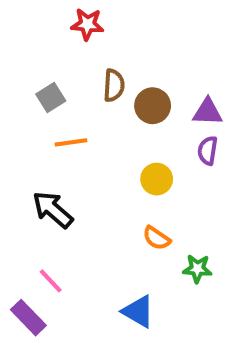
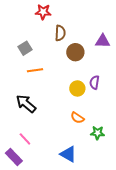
brown semicircle: (114, 85) -> (60, 33), moved
purple triangle: (208, 112) -> (103, 41), moved
purple semicircle: (208, 151) -> (95, 82), moved

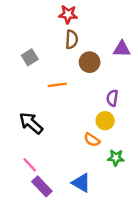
red star: (43, 12) -> (68, 14), moved
orange line: (35, 70) -> (57, 85), moved
yellow circle: (77, 88) -> (105, 121), moved
purple rectangle: (14, 157) -> (42, 186), moved

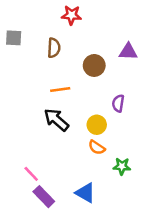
brown semicircle: (72, 39) -> (54, 48), moved
gray square: (30, 57) -> (14, 38), moved, turned 35
yellow circle: (105, 121) -> (97, 125), moved
black arrow: (31, 123) -> (56, 120), moved

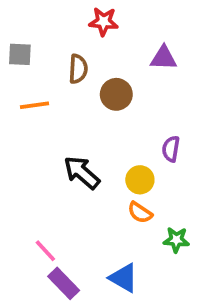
purple triangle: (128, 52) -> (164, 58), moved
brown circle: (94, 65) -> (116, 94), moved
orange line: (60, 89) -> (34, 105), moved

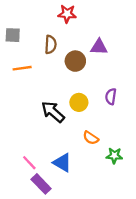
purple triangle: (164, 58) -> (99, 47), moved
yellow circle: (140, 180) -> (79, 102), moved
blue triangle: (124, 278) -> (62, 163), moved

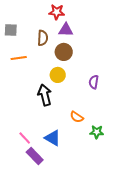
purple triangle: (99, 47) -> (66, 30), moved
yellow circle: (79, 102) -> (58, 75), moved
black arrow: (53, 112) -> (45, 95), turned 35

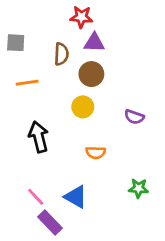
purple semicircle: (94, 82) -> (134, 117), turned -80
black arrow: (45, 95) -> (39, 137), moved
orange semicircle: (77, 117) -> (96, 153), moved, turned -32

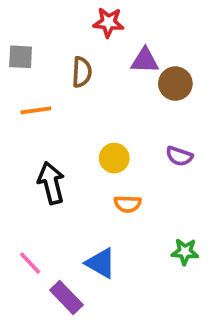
purple triangle: (94, 43) -> (145, 61), moved
brown circle: (91, 74) -> (175, 84), moved
yellow circle: (83, 107) -> (114, 158), moved
pink line: (36, 197) -> (30, 263), moved

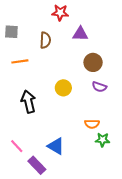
brown circle: (175, 84) -> (93, 62), moved
orange semicircle: (128, 204) -> (92, 124), moved

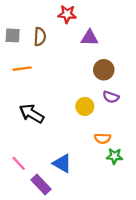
brown semicircle: (45, 40) -> (40, 37), moved
yellow circle: (63, 88) -> (85, 106), moved
black arrow: (28, 102) -> (32, 114), turned -45

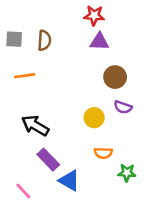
red star: (67, 14) -> (94, 15), moved
orange semicircle: (103, 138) -> (103, 153), moved
pink line: (19, 163) -> (23, 191), moved
purple rectangle: (41, 185) -> (48, 160), moved

